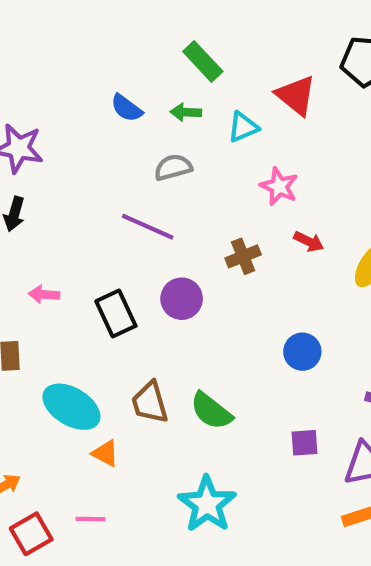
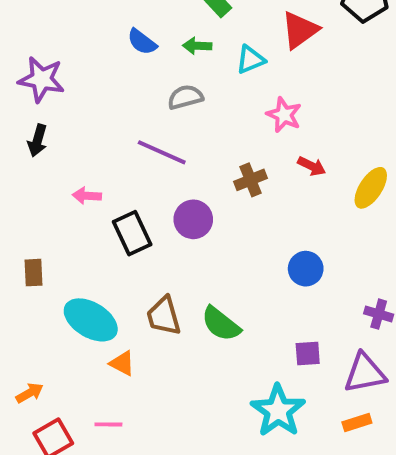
red triangle: (296, 95) -> (300, 30), turned 45
pink arrow: (44, 294) -> (87, 196), moved
cyan star: (207, 504) -> (278, 411), moved

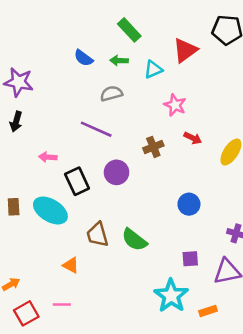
cyan ellipse: (91, 320) -> (50, 211), moved
orange rectangle: (357, 422) -> (208, 311), moved

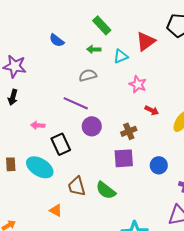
blue semicircle: (83, 58) -> (57, 40), moved
brown cross: (153, 147) -> (129, 131), moved
purple circle: (117, 172) -> (92, 126), moved
blue circle: (189, 204) -> (159, 165), moved
purple square: (190, 259) -> (124, 158), moved, size x1.5

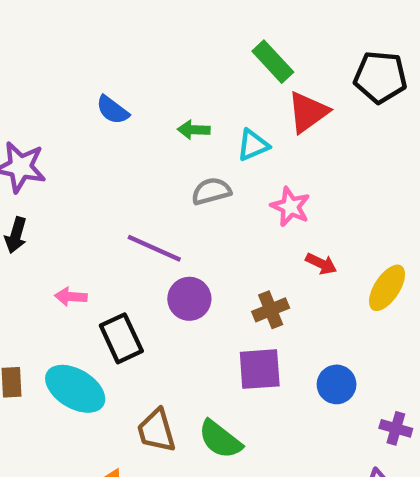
green rectangle: (102, 25) -> (273, 62), moved
gray semicircle: (88, 75) -> (211, 191), moved

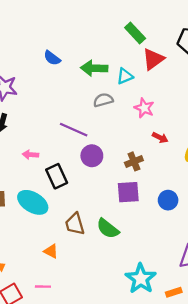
green arrow: (194, 130) -> (94, 68), size x1.6

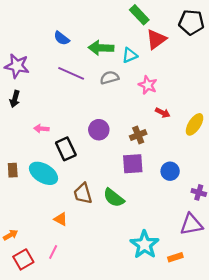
purple line: (74, 130) -> (71, 73), moved
pink line: (43, 287) -> (53, 252), turned -64

